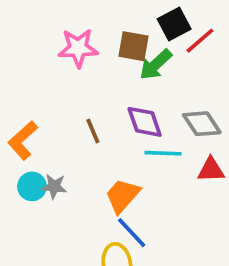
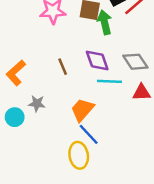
green arrow: (156, 65) -> (105, 22), turned 120
cyan circle: (32, 186) -> (15, 117), moved

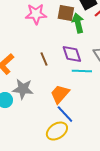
gray star: (37, 104) -> (23, 89), size x1.5
yellow ellipse: (79, 155) -> (57, 131), turned 65

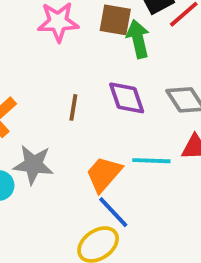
brown line: (44, 59) -> (73, 107), turned 32
cyan line: (82, 71) -> (151, 161), moved

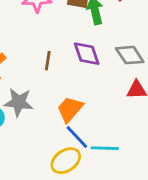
cyan line: (151, 161) -> (105, 148), moved

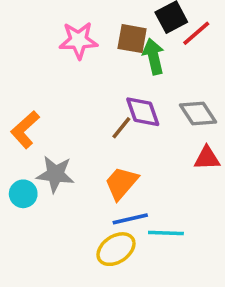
brown line: (48, 61) -> (121, 128), moved, turned 30
blue line: (77, 137) -> (130, 219), turned -60

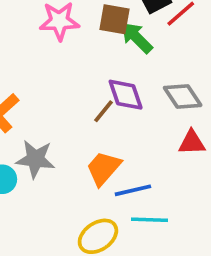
green arrow: (153, 56) -> (137, 38), turned -32
blue line: (130, 219) -> (133, 190), moved

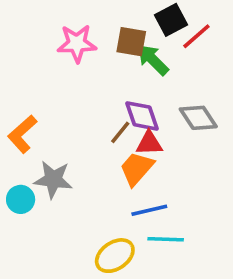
red triangle: (192, 142) -> (149, 143), moved
orange trapezoid: (103, 168) -> (137, 169), moved

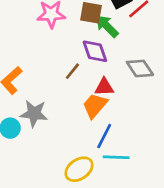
purple diamond: (142, 116) -> (95, 51), moved
brown line: (120, 132) -> (72, 71), moved
blue line: (149, 210) -> (104, 136), turned -50

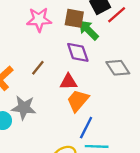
brown line: (72, 71) -> (38, 68), moved
red triangle: (104, 87) -> (68, 82), moved

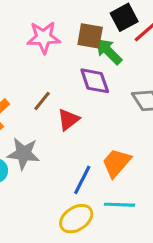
red triangle: (68, 82) -> (68, 120), moved, turned -36
orange trapezoid: (78, 101) -> (116, 163), moved
blue line: (86, 128) -> (82, 180), moved

